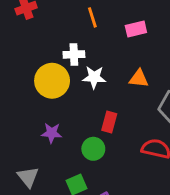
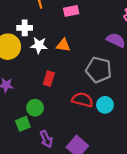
orange triangle: (139, 79) -> (63, 45), moved
green circle: (93, 149) -> (35, 108), moved

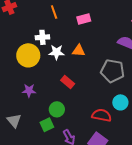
red rectangle: (49, 79) -> (68, 82), turned -64
red semicircle: (82, 100) -> (102, 115), moved

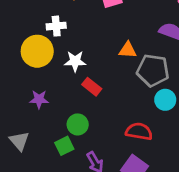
orange triangle: (79, 51) -> (128, 50), moved
white star: (57, 52) -> (75, 61), moved
cyan circle: (120, 102) -> (165, 100), moved

